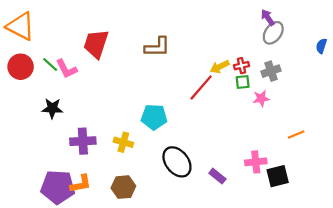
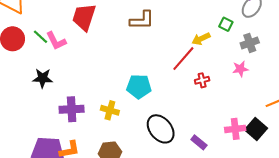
red cross: (242, 66) -> (202, 80), moved
green square: (243, 82) -> (226, 24), moved, turned 32
black square: (278, 176) -> (256, 129), moved, turned -35

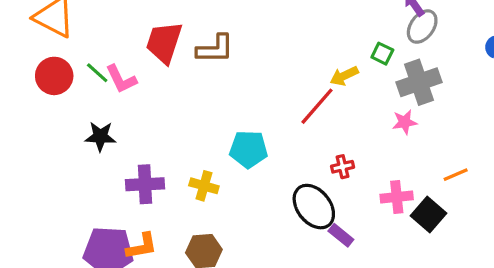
brown L-shape: (142, 20) -> (215, 49), moved
gray cross: (250, 43) -> (419, 82), size x1.5
red cross: (202, 80) -> (343, 167), moved
black ellipse: (161, 129) -> (314, 207), moved
pink cross: (235, 129) -> (397, 197), moved

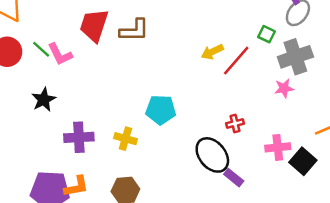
yellow arrow: (344, 76) -> (212, 52), moved
red line: (317, 106) -> (236, 61), moved
black star: (100, 136) -> (44, 100), turned -30

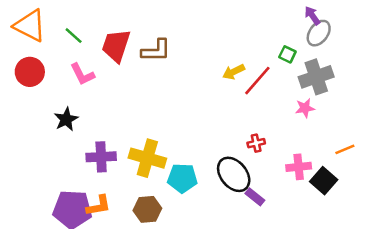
green line: (41, 49) -> (74, 36), moved
cyan pentagon: (161, 110) -> (182, 178), moved
yellow cross: (125, 139) -> (147, 158), size x1.6

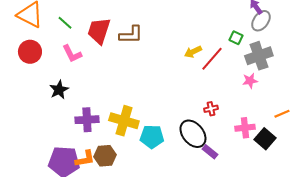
brown hexagon: (147, 209) -> (105, 156), moved

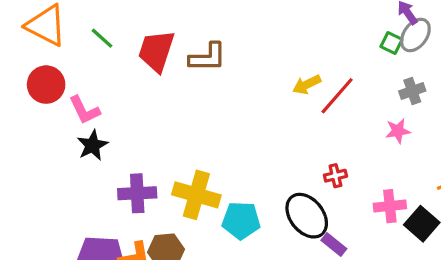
green square: (236, 38) -> (391, 43), moved
pink L-shape: (72, 54) -> (84, 110), moved
gray cross: (259, 56) -> (412, 91), size x0.6

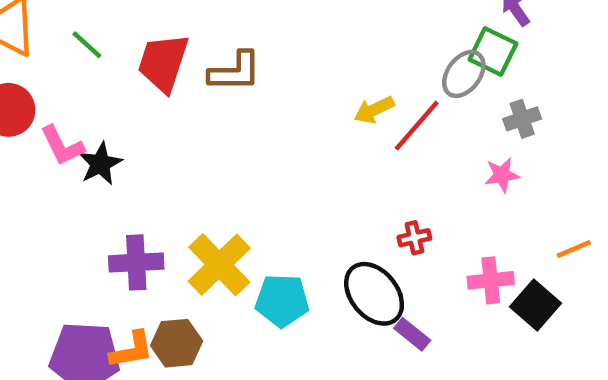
gray ellipse: (415, 35) -> (464, 74), moved
green square: (391, 43) -> (493, 52), size x1.5
black star: (92, 145) -> (100, 164), moved
yellow cross: (196, 195) -> (219, 265), turned 30

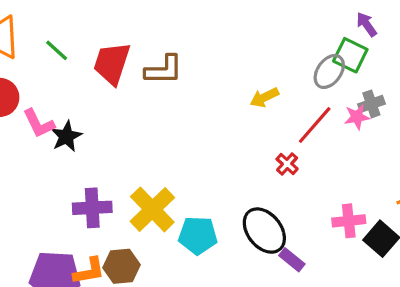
red line: (417, 126) -> (315, 125), moved
pink star: (502, 175) -> (357, 117), moved
red cross: (414, 238) -> (287, 164), moved, turned -35

